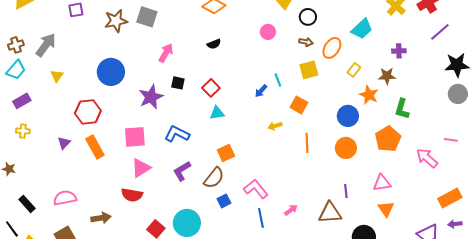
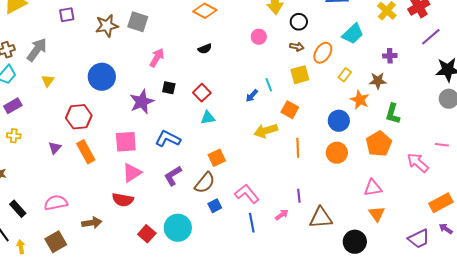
yellow arrow: (275, 126) -> (266, 131), size x1.6
purple line: (346, 191) -> (299, 196), moved
purple arrow: (455, 224) -> (446, 229), turned 40

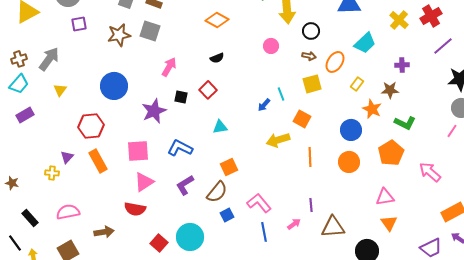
red square: (202, 93) -> (208, 90), moved
green L-shape: (393, 114) -> (405, 123), turned -80
yellow cross: (14, 136) -> (52, 173), moved
pink line: (442, 145) -> (452, 131), moved, turned -64

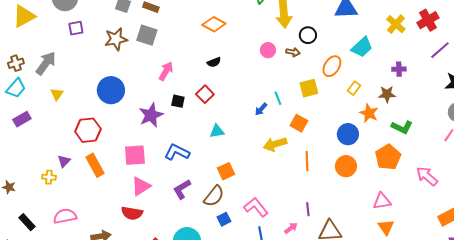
brown arrow: (309, 56) -> (293, 52), moved

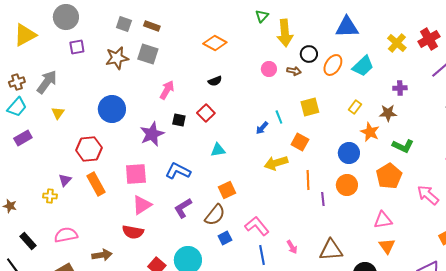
orange ellipse: (332, 66) -> (333, 65), moved
purple line: (308, 209) -> (323, 199), moved
pink arrow: (291, 228) -> (292, 247), turned 96

